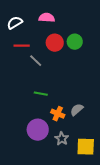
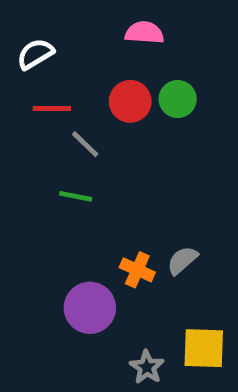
pink semicircle: (47, 18) -> (144, 33), moved
green line: (41, 94) -> (76, 196), moved
gray star: (62, 139) -> (147, 367), moved

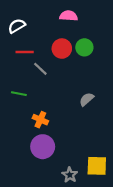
green line: (76, 196) -> (19, 94), moved
gray semicircle: (182, 260) -> (87, 99), moved
orange cross: (137, 270) -> (40, 120), moved

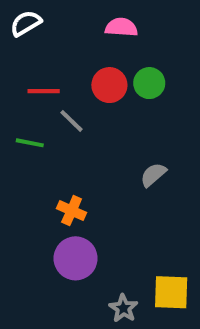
white semicircle: (17, 26) -> (26, 23), moved
green line: (19, 94) -> (30, 143), moved

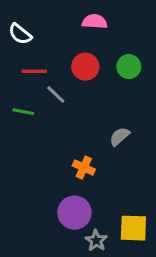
white semicircle: (26, 23) -> (20, 34), moved, turned -110
green circle: (149, 83) -> (129, 67), moved
orange cross: (72, 211) -> (84, 168), moved
purple circle: (76, 258) -> (74, 213), moved

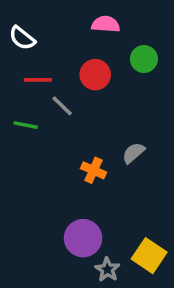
green circle: (129, 67) -> (144, 59), moved
orange cross: (84, 168) -> (93, 170), moved
yellow square: (133, 228) -> (149, 256), turned 32

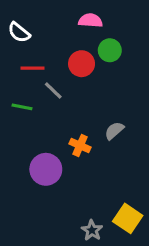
green circle: (144, 59) -> (110, 50), moved
purple circle: (83, 238) -> (46, 169), moved

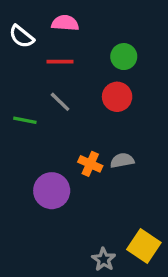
pink semicircle: (90, 21) -> (65, 23), moved
red circle: (82, 64) -> (117, 97), moved
red line: (32, 68) -> (60, 62), moved
gray semicircle: (114, 131) -> (122, 160), moved, turned 30

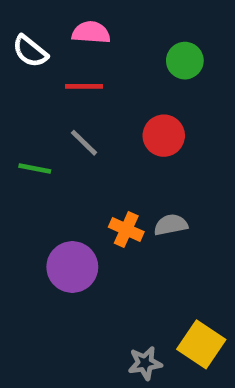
green circle: (124, 57) -> (185, 61), moved
gray star: (104, 259) -> (145, 363), turned 30

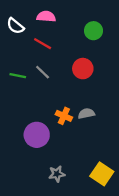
red line: (84, 86) -> (43, 44), turned 30
green line: (35, 168) -> (18, 76), moved
gray star: (145, 363) -> (57, 174), moved

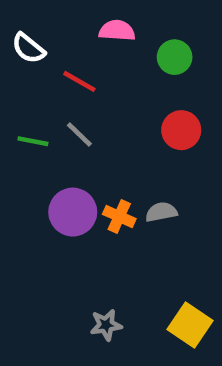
pink semicircle: (46, 16) -> (117, 31), moved
red circle: (83, 69) -> (181, 130), moved
purple circle: (37, 135) -> (73, 212), moved

